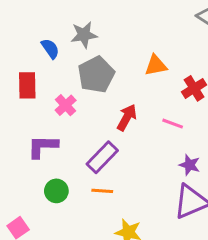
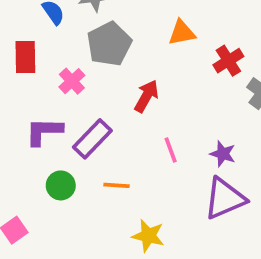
pink line: (173, 124) -> (171, 150), moved, turned 50
purple rectangle: (102, 157) -> (92, 139), moved

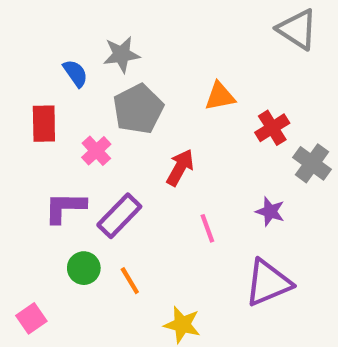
purple star: (223, 154) -> (270, 212), moved
orange line: (117, 185) -> (130, 281), moved, turned 55

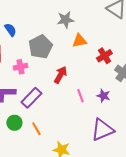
gray star: (121, 54) -> (65, 20), moved
pink cross: (96, 151) -> (20, 67), turned 32
pink line: (207, 228) -> (80, 96), moved

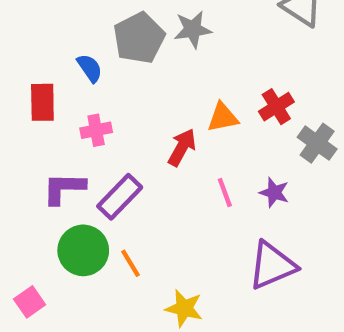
blue semicircle: (10, 30) -> (90, 68), moved
orange triangle: (79, 41) -> (223, 117), moved
gray pentagon: (40, 47) -> (139, 38), moved
green circle: (14, 123) -> (83, 250), size x1.5

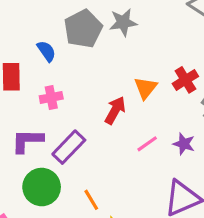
orange triangle: (223, 117) -> (146, 88), turned -40
pink line: (225, 192) -> (147, 144), turned 75
orange line: (130, 263) -> (91, 200), moved

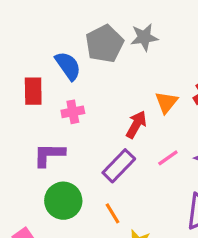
blue semicircle: (46, 51) -> (68, 66), size x1.4
purple rectangle: (69, 147) -> (119, 166), moved

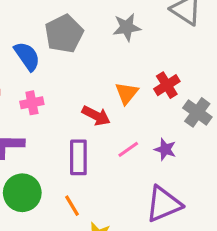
gray star: (144, 37) -> (127, 27), moved
red arrow: (136, 125) -> (96, 116), turned 88
purple rectangle: (119, 166) -> (78, 157), turned -44

